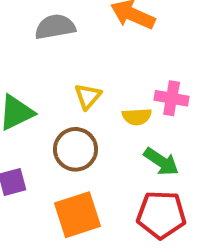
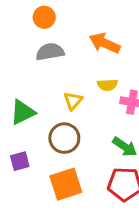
yellow semicircle: (137, 117) -> (108, 85), moved

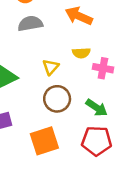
brown circle: (64, 138) -> (57, 99), moved

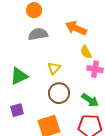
yellow semicircle: (81, 53) -> (86, 52), moved, turned 64

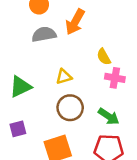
orange arrow: (76, 28) -> (75, 22), moved, turned -85
yellow triangle: (54, 68) -> (64, 77), turned 32

